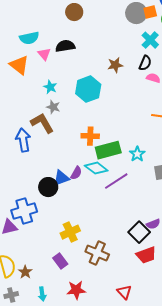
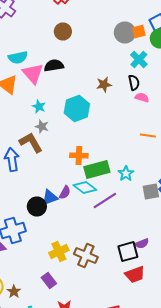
pink triangle: (44, 54) -> (33, 74), size x1.6
black semicircle: (145, 63) -> (134, 82), turned -35
black square: (139, 232) -> (128, 252), turned 30
brown cross: (97, 253) -> (86, 256), moved

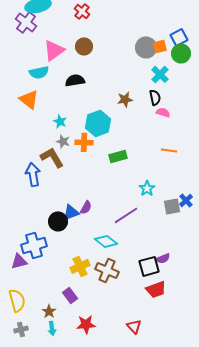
pink triangle: (33, 74) -> (54, 50), moved, turned 35
orange cross: (79, 156) -> (84, 142), moved
green rectangle: (97, 170) -> (118, 156), moved, size x0.7
cyan diamond: (85, 188) -> (106, 241), moved
brown star: (14, 292) -> (49, 311), moved

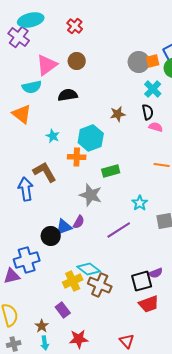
gray star: (63, 141) -> (91, 195), moved, size x1.6
cyan diamond: (106, 241) -> (89, 269), moved

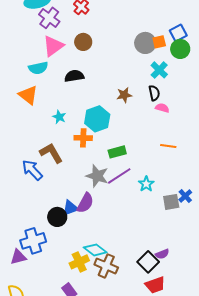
purple cross: (19, 37) -> (49, 18), moved
blue arrow: (26, 189) -> (32, 170), turned -35
purple semicircle: (79, 222) -> (85, 203), size x1.5
purple line: (119, 230) -> (119, 176), moved
black square: (142, 281) -> (148, 262), turned -30

